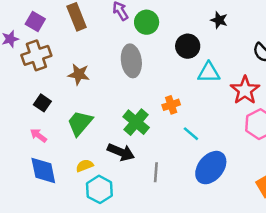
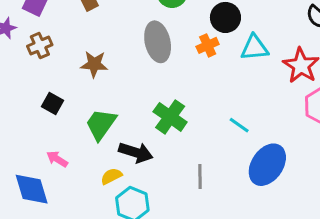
brown cross: (36, 55) -> (40, 45), size x0.7
orange cross: (171, 105) -> (208, 45), moved
pink arrow: (38, 135) -> (57, 159), moved
black arrow: (121, 152) -> (136, 152), moved
blue diamond: (43, 170) -> (32, 189), moved

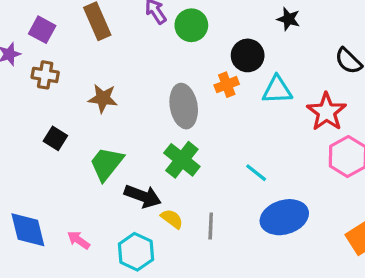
gray ellipse: (158, 42) -> (184, 106), moved
brown cross: (40, 45) -> (45, 75), turned 30
pink arrow: (57, 159) -> (79, 240), moved
blue ellipse: (267, 165) -> (284, 217), turned 36
yellow semicircle: (111, 176) -> (172, 219), moved, turned 60

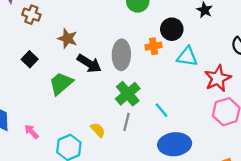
green cross: (182, 160) -> (128, 94), moved
black arrow: (143, 196) -> (89, 63), moved
gray line: (211, 226) -> (126, 122), moved

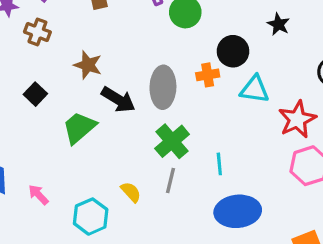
cyan line: (162, 110) -> (219, 164), turned 35

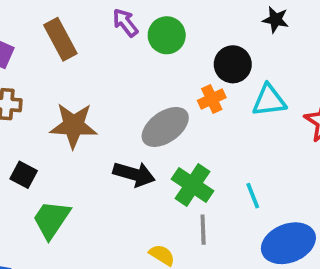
brown star: (88, 65) -> (74, 125), size x1.4
gray ellipse: (163, 87) -> (165, 127), turned 69
black arrow: (118, 100) -> (134, 174), moved
green trapezoid: (79, 128) -> (51, 219), moved

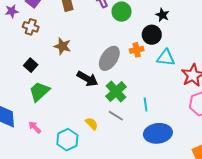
black star: (276, 20) -> (162, 15), moved
brown star: (74, 125) -> (62, 46), size x0.7
gray ellipse: (165, 127) -> (109, 58), turned -35
gray line: (203, 230) -> (116, 116), turned -70

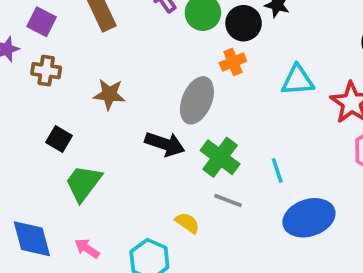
black circle: (152, 35) -> (244, 23), moved
orange cross: (137, 50) -> (233, 62), moved

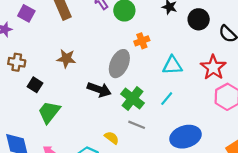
black circle: (244, 23) -> (199, 19), moved
brown cross: (46, 71) -> (17, 62), moved
cyan triangle: (298, 80) -> (172, 65), moved
cyan line: (277, 170) -> (167, 99), moved, turned 56

